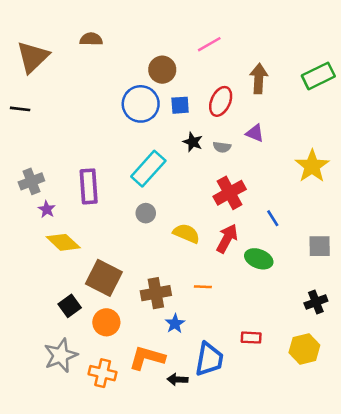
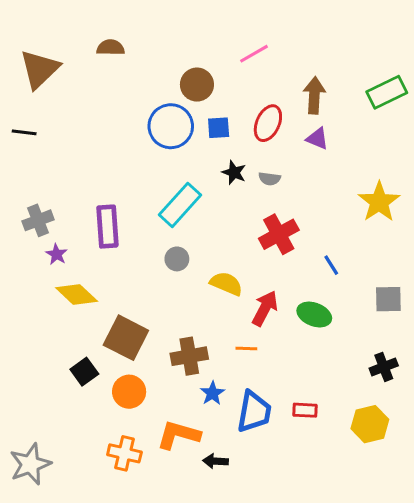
purple triangle: (255, 133) -> (317, 139), moved
red arrow: (227, 239) -> (265, 308), moved
gray star: (61, 355) -> (30, 464), moved
blue trapezoid: (209, 359) -> (254, 412), moved

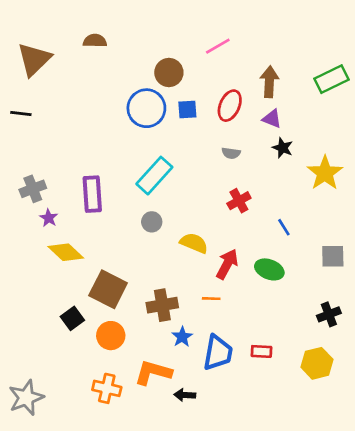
black star: (234, 173) -> (283, 148), moved
red cross: (279, 234) -> (239, 201), size x0.7

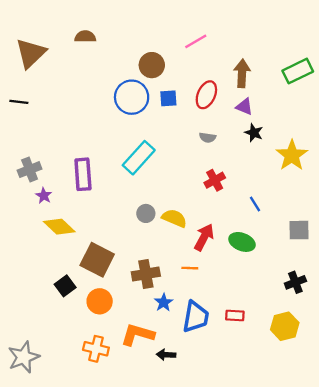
gray circle: (152, 222) -> (146, 213), moved

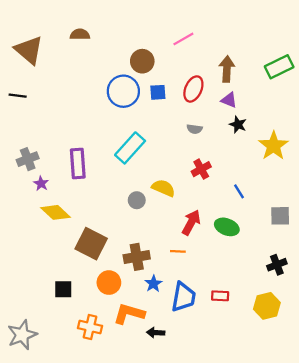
brown triangle: (31, 53) -> (29, 50), turned -36
yellow semicircle: (174, 218) -> (163, 188), moved
black square: (65, 286) -> (63, 289), moved, turned 36
orange circle: (100, 301) -> (109, 283), moved

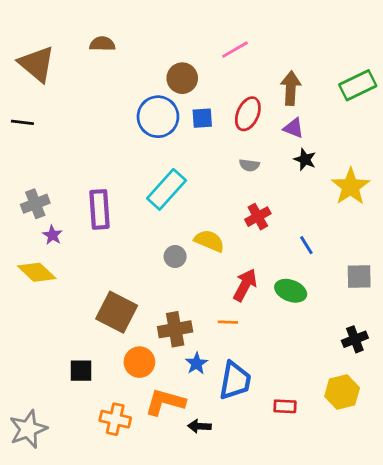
yellow diamond: (56, 212) -> (37, 272), moved
red rectangle: (220, 296) -> (285, 406), moved

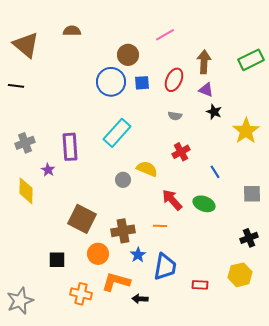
purple star: (52, 235) -> (48, 170), moved
yellow diamond: (37, 272) -> (26, 191), turned 48
red arrow: (245, 285) -> (172, 200), turned -70

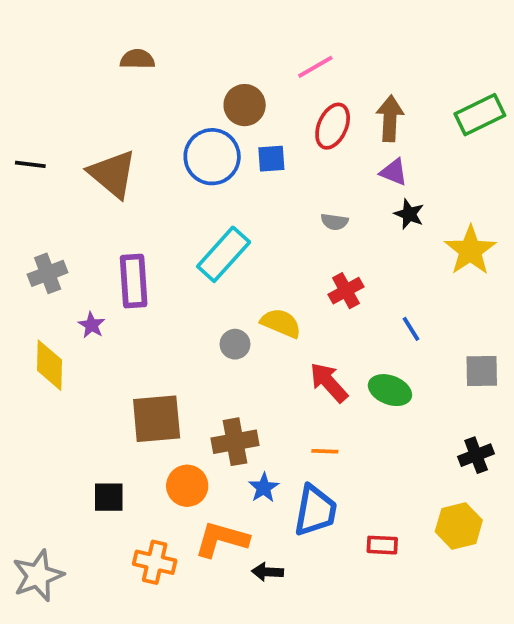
brown triangle: (26, 45) -> (113, 174), moved
red ellipse: (174, 80) -> (333, 126), moved
brown square: (82, 219) -> (157, 419), turned -32
orange line: (160, 226) -> (325, 451), moved

